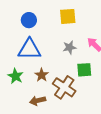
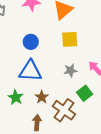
green square: (84, 70) -> (85, 93), turned -35
brown arrow: (38, 101) -> (37, 123), turned 105

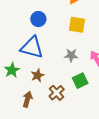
brown cross: (64, 110) -> (57, 93), size x0.7

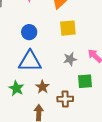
green square: (80, 81) -> (85, 81), turned 35
brown cross: (57, 93) -> (65, 99), turned -35

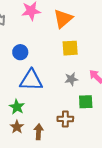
blue circle: (29, 32) -> (20, 52), moved
brown star: (42, 87) -> (17, 127), moved

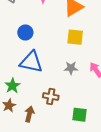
green square: (86, 102) -> (79, 115), moved
brown cross: (65, 119) -> (51, 97), moved

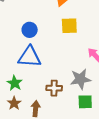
blue circle: (25, 32) -> (30, 30), moved
gray star: (71, 68) -> (80, 79), moved, size x1.5

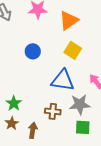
yellow square: (69, 26) -> (73, 50), turned 30
blue triangle: (30, 57) -> (63, 80), moved

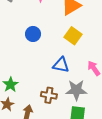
blue triangle: (63, 80) -> (61, 65), size x0.7

